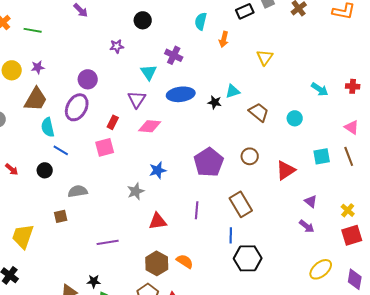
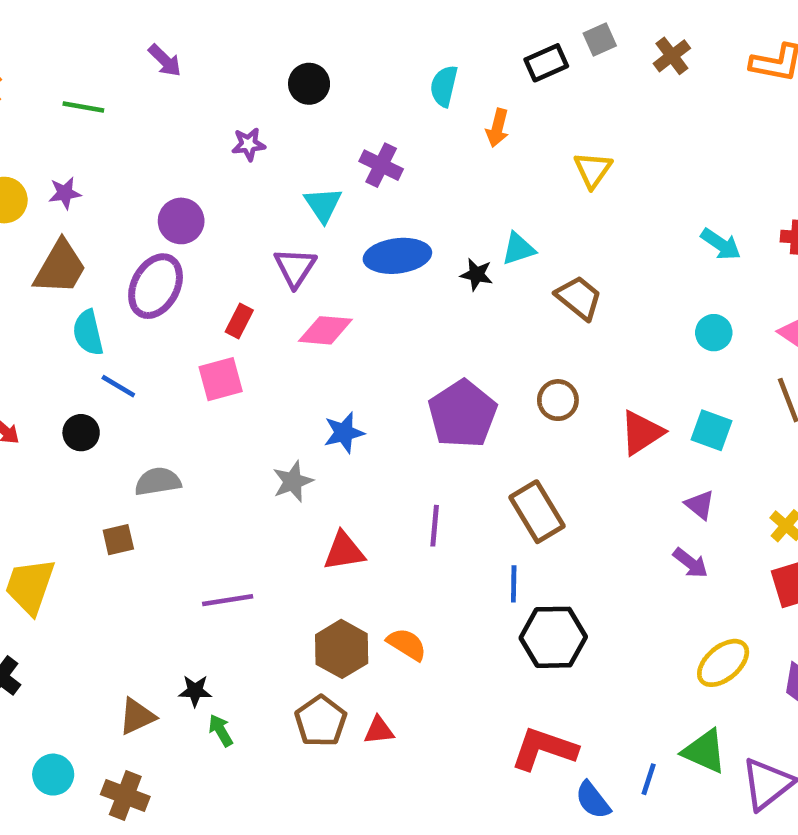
green line: (33, 30) -> (83, 107), moved
cyan circle: (295, 118) -> (714, 333), moved
cyan square: (322, 156) -> (711, 430), moved, turned 30

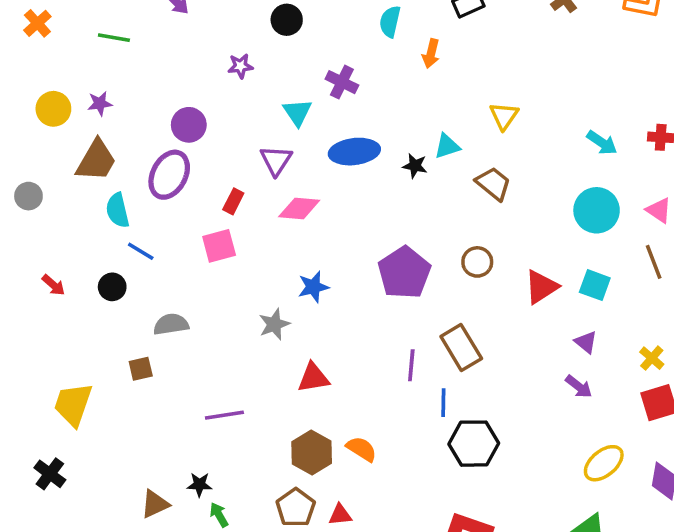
yellow triangle: (593, 170) -> (504, 116), moved
cyan circle: (714, 333) -> (597, 210), size x1.6
purple line: (435, 526) -> (411, 365), moved

